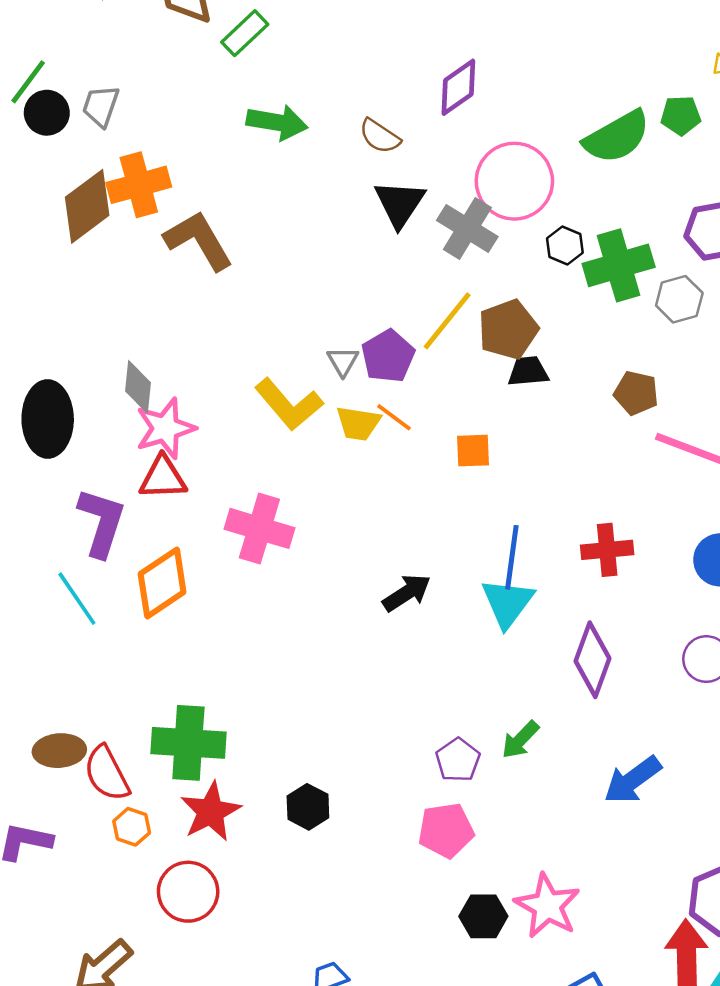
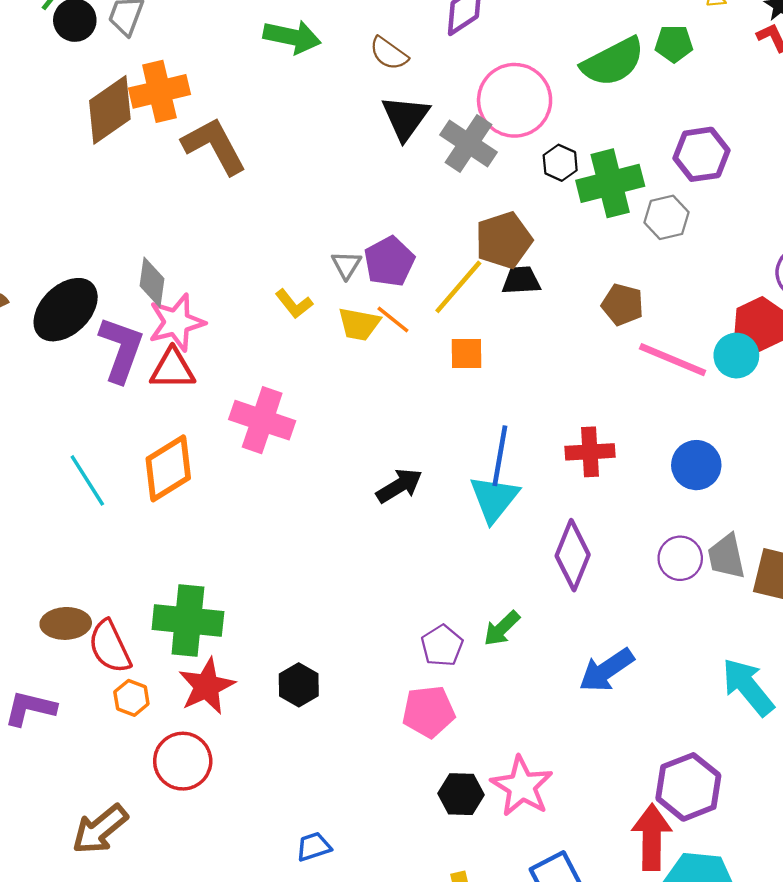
yellow line: (447, 321) -> (458, 287), moved
yellow L-shape: (289, 404) -> (294, 304), size x0.6
black ellipse: (48, 419) -> (66, 310), turned 44
purple L-shape: (102, 522) -> (121, 349), moved

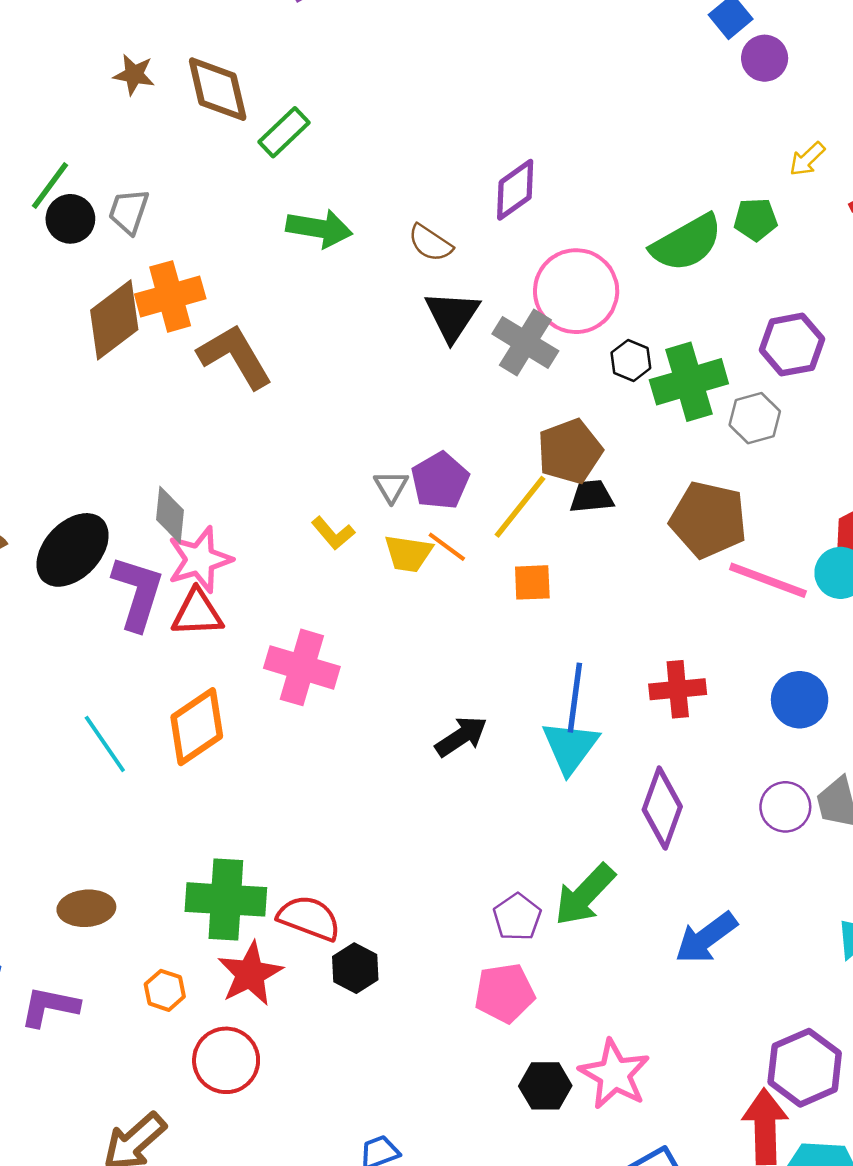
brown pentagon: (623, 305) -> (708, 520), size x1.6
green arrow: (502, 628) -> (585, 895), size x1.5
red semicircle: (110, 647) -> (309, 918), moved, turned 138

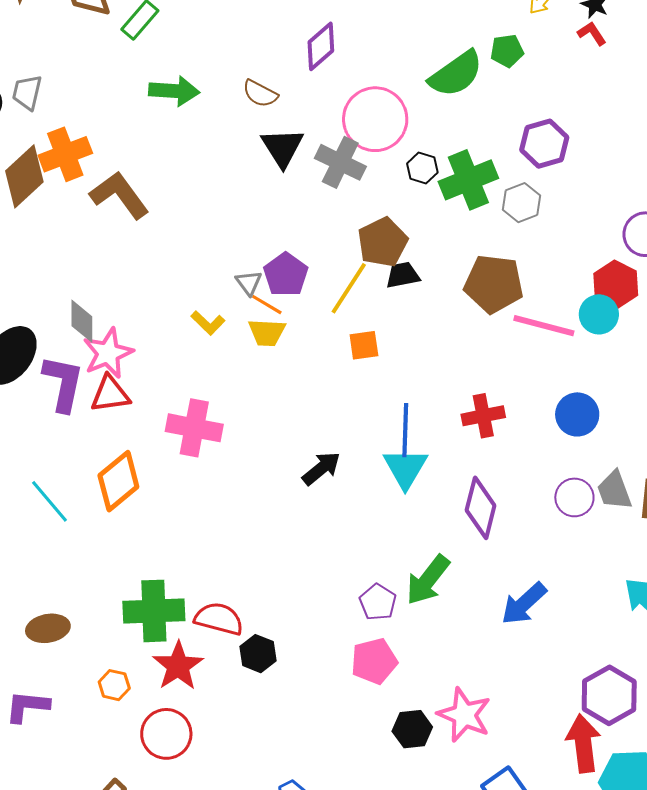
orange line: (447, 547) -> (267, 305), moved

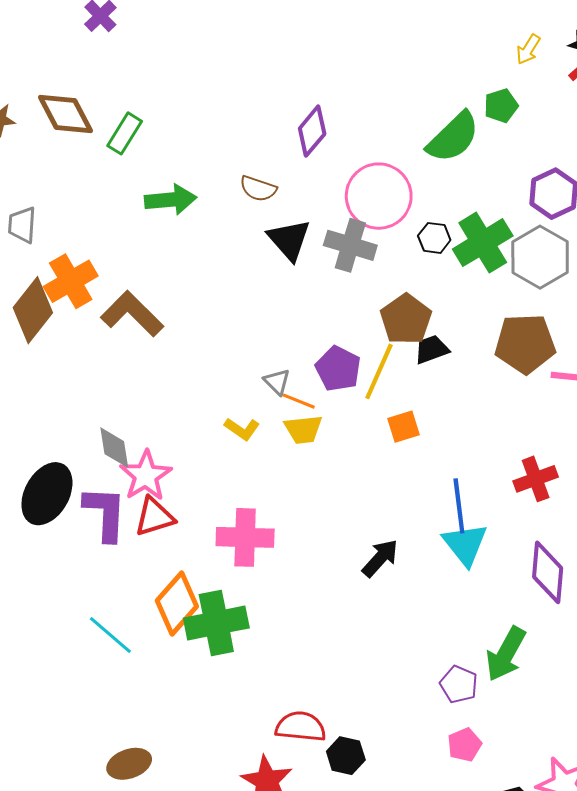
gray hexagon: (521, 203) -> (540, 257), size x1.5
purple pentagon: (286, 275) -> (338, 369), moved
green cross: (154, 611) -> (216, 623), moved
pink pentagon: (374, 661) -> (464, 745), size x0.7

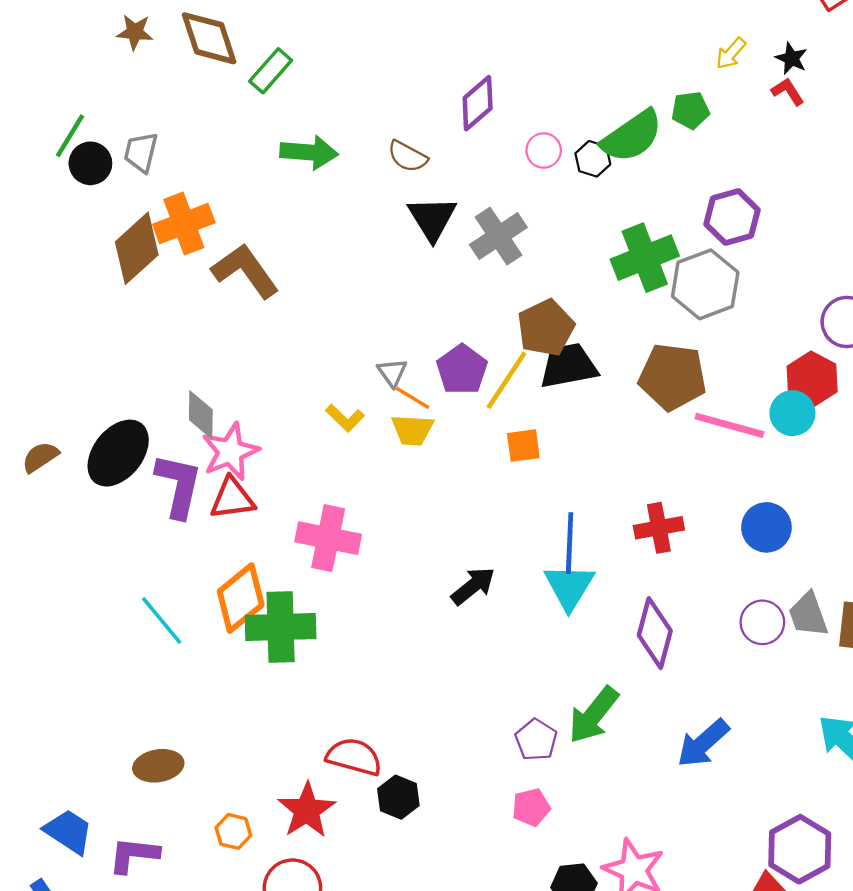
pink circle: (379, 196) -> (544, 150), moved, size x0.5
black hexagon: (434, 238) -> (593, 159), moved
gray cross: (350, 245) -> (498, 236), turned 30
black trapezoid: (432, 349) -> (568, 366), size x1.5

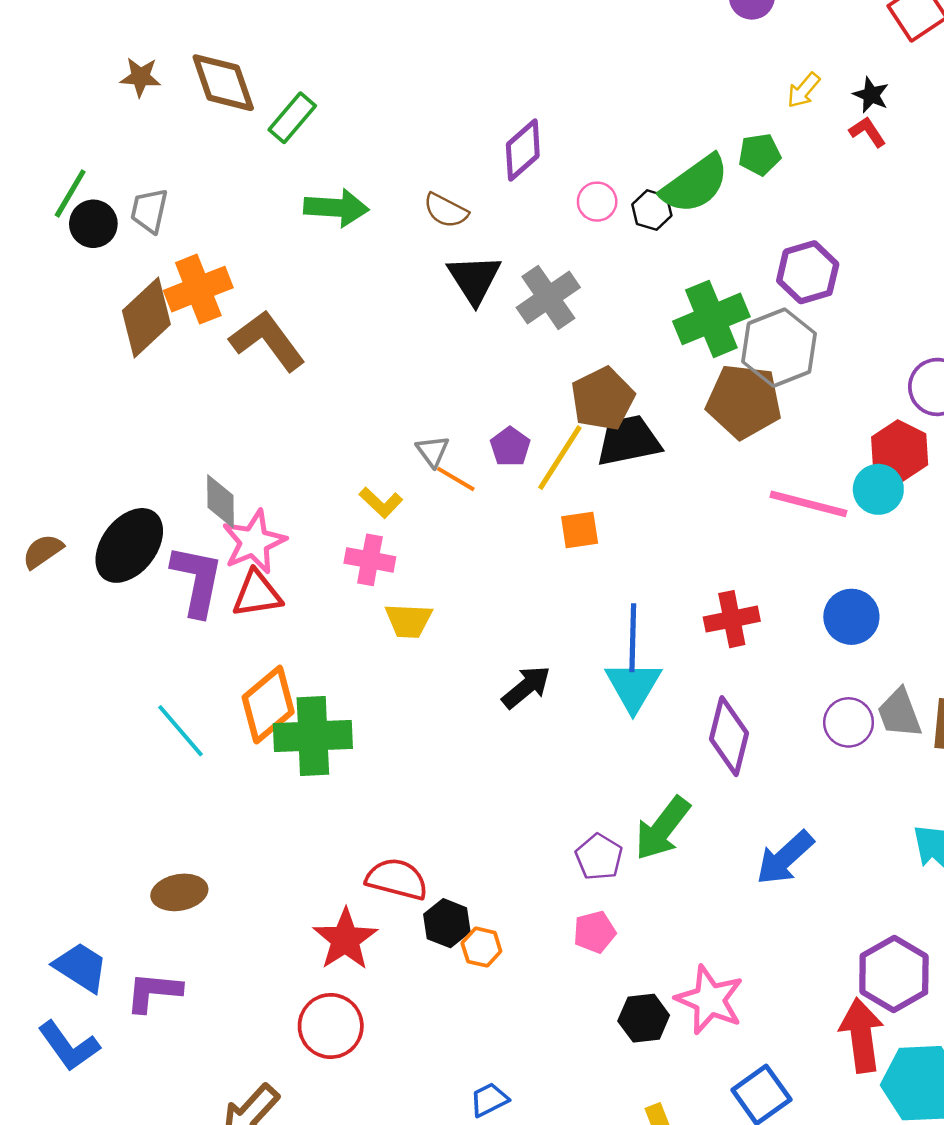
purple pentagon: (462, 370) -> (510, 447), size x0.7
brown pentagon: (673, 377) -> (744, 401), moved
yellow trapezoid: (412, 430) -> (409, 621), moved
pink cross: (328, 538) -> (370, 560), moved, size x0.7
orange hexagon: (233, 831) -> (481, 947), moved

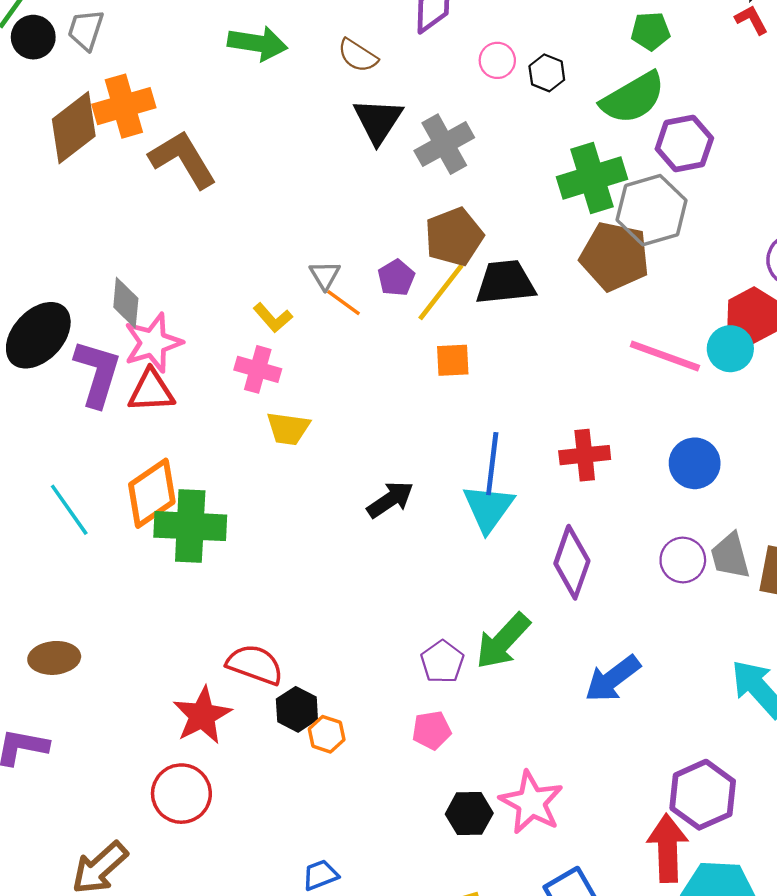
green semicircle: (695, 184) -> (633, 98), moved
brown pentagon: (603, 399) -> (454, 237), moved

